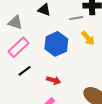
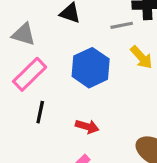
black line: (25, 71) -> (40, 112), turned -40

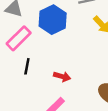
blue hexagon: (91, 68) -> (53, 20), moved

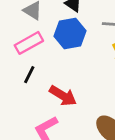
red arrow: (62, 76) -> (63, 96), size x1.5

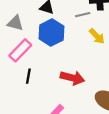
red arrow: (63, 96) -> (72, 78), moved

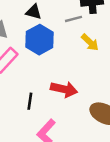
black line: (28, 76) -> (30, 101), moved

